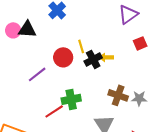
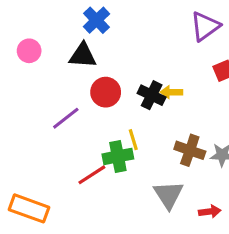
black triangle: (27, 29) -> (83, 55), moved
yellow line: (81, 46) -> (133, 140), moved
black cross: (93, 59) -> (152, 95), turned -36

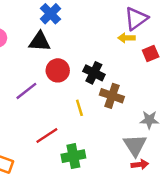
yellow arrow: (171, 92) -> (126, 38), moved
brown cross: (190, 150) -> (112, 96), moved
green cross: (118, 156) -> (73, 156), moved
gray triangle: (168, 195) -> (135, 145), moved

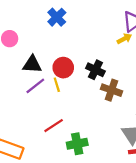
yellow arrow: (126, 38) -> (124, 39), turned 152
black triangle: (40, 41) -> (32, 64), moved
yellow line: (79, 108) -> (57, 85), moved

